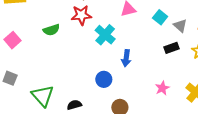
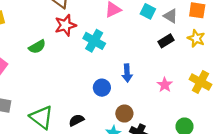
blue arrow: (126, 58) -> (127, 73), moved

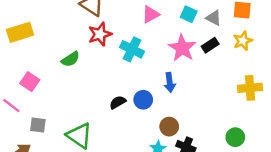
yellow star: (196, 38) -> (243, 41), turned 30
yellow cross: (200, 82) -> (250, 88), turned -30
pink star: (165, 85) -> (182, 48), moved, size x1.6
black semicircle: (76, 120) -> (118, 102), moved

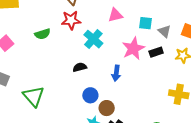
cyan square: (189, 14) -> (146, 23), turned -32
blue circle: (143, 100) -> (90, 95), moved
black semicircle: (118, 102) -> (80, 67), moved

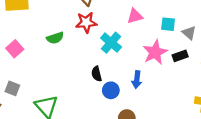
black semicircle: (80, 67) -> (97, 74), turned -88
blue circle: (90, 95) -> (111, 90), moved

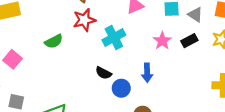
cyan cross: (111, 43) -> (114, 37), turned 30
pink star: (155, 52) -> (162, 41), size x0.7
black semicircle: (97, 74) -> (103, 73), turned -40

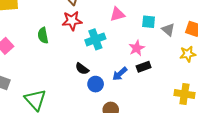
green semicircle: (54, 41) -> (43, 35), turned 98
black rectangle: (189, 41) -> (144, 67), moved
blue arrow: (147, 73) -> (120, 74), turned 42

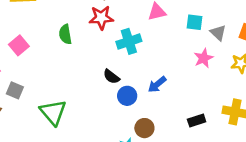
pink star: (137, 48) -> (204, 58), moved
black rectangle: (144, 67) -> (197, 121), moved

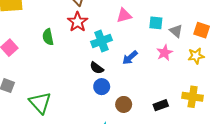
red star: (101, 18) -> (78, 22), turned -30
black semicircle: (111, 77) -> (97, 68), moved
blue arrow: (157, 84) -> (130, 58), moved
brown circle: (144, 128) -> (124, 104), moved

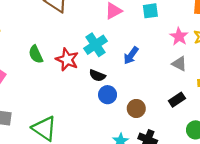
red star: (78, 22) -> (67, 59), moved
gray triangle: (176, 31) -> (179, 64), moved
pink star: (165, 53) -> (179, 36), moved

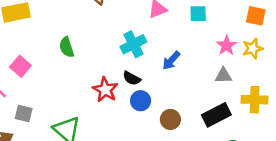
red star: (67, 59) -> (105, 90), moved
gray triangle: (179, 64) -> (223, 76), turned -35
black rectangle: (177, 100) -> (216, 115), size x1.5

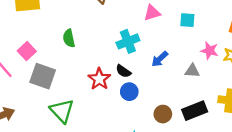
pink star: (226, 46) -> (210, 51), turned -30
gray triangle: (223, 76) -> (192, 71), moved
gray square: (24, 113) -> (43, 76), moved, size x1.6
brown circle: (170, 119) -> (163, 114), moved

